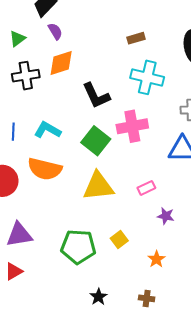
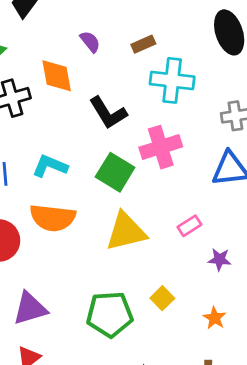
purple semicircle: (55, 31) -> (90, 42), moved
brown rectangle: (136, 38) -> (143, 44), moved
orange diamond: (61, 63) -> (57, 76), turned -76

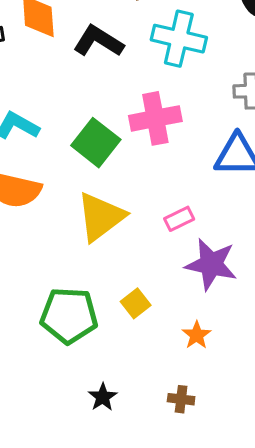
black L-shape: (108, 113) -> (98, 41), moved, turned 147
yellow triangle: (126, 232) -> (101, 217), turned -30
purple star: (220, 259) -> (211, 264), size x1.8

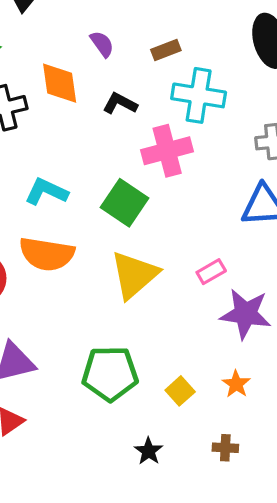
black L-shape: (98, 41) -> (120, 103), size x0.7
pink cross: (155, 118) -> (167, 151), moved
yellow square: (136, 303) -> (180, 391), moved

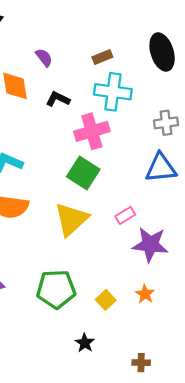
brown rectangle: (166, 50) -> (102, 57), moved
green square: (125, 203) -> (83, 173), moved
brown cross: (225, 448) -> (141, 363), moved

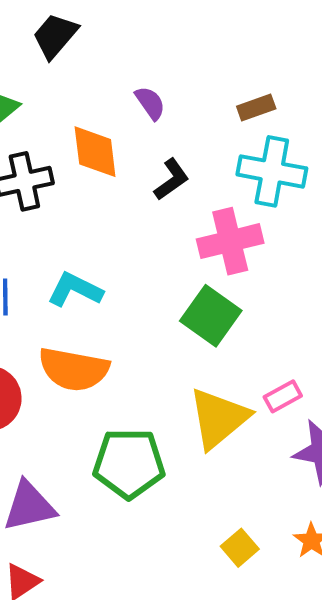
black L-shape: (58, 99) -> (172, 179), turned 115
yellow triangle: (71, 219) -> (219, 418), moved
green pentagon: (56, 289) -> (129, 463), moved

